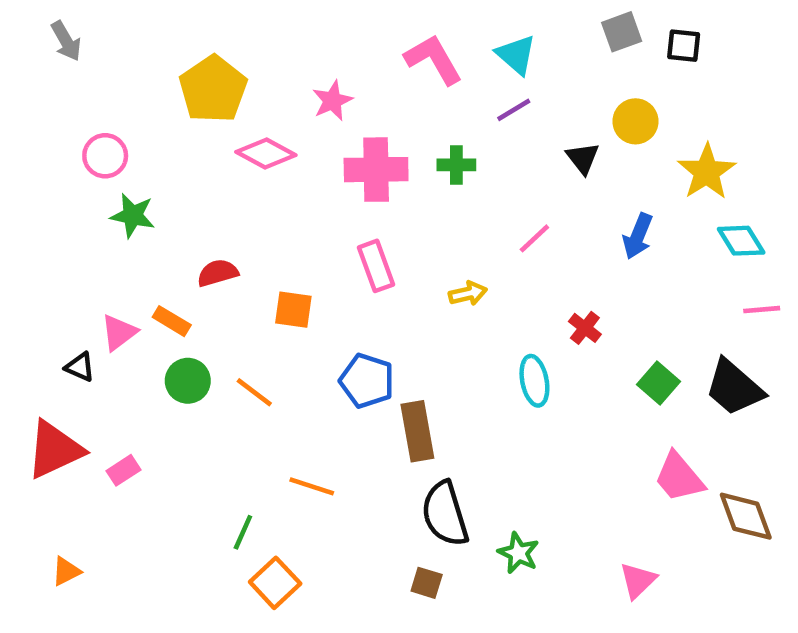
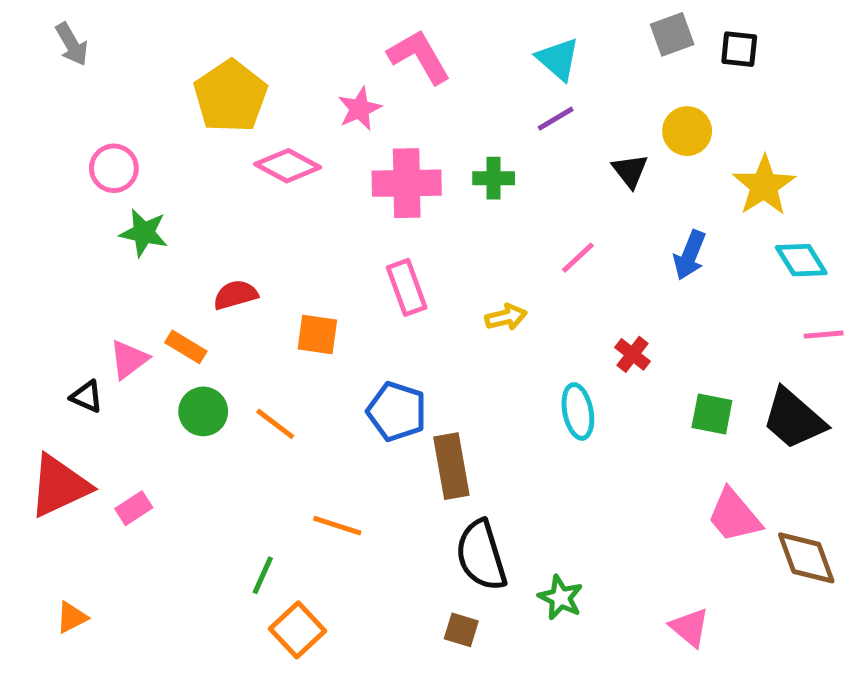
pink L-shape: (433, 59) -> (419, 57), moved
green square: (658, 383) -> (712, 414), turned -30
pink triangle: (638, 580) -> (690, 627), turned -36

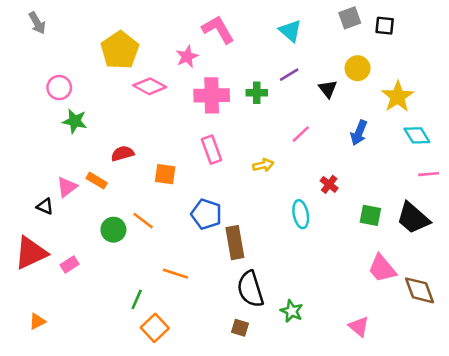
purple line: (556, 119) -> (289, 75), moved
green circle: (203, 411) -> (113, 230), moved

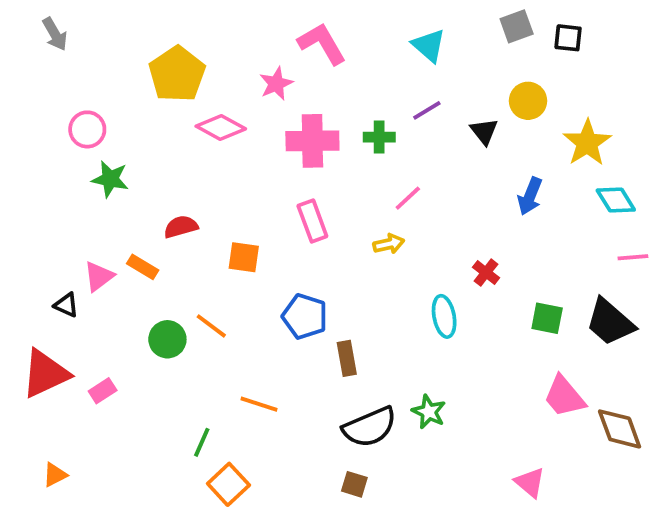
pink line: (301, 134) -> (408, 198), moved
brown rectangle: (235, 243) -> (347, 358), size x0.7
black semicircle: (250, 289) -> (370, 427), turned -96
green star: (292, 311) -> (429, 412), moved

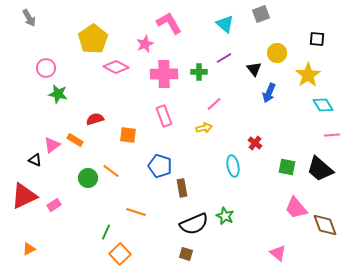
gray square: (517, 26) -> (261, 14), moved
black square: (568, 38) -> (317, 39), moved
blue arrow: (530, 196) -> (269, 93), moved

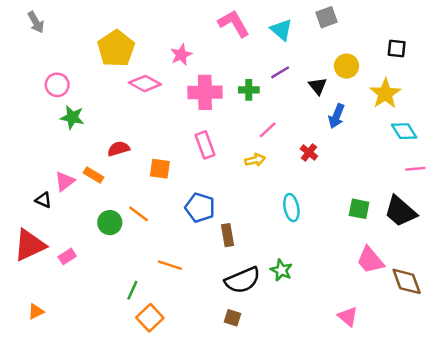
pink L-shape: (169, 23) -> (234, 23), moved
red cross: (255, 143) -> (309, 152), moved

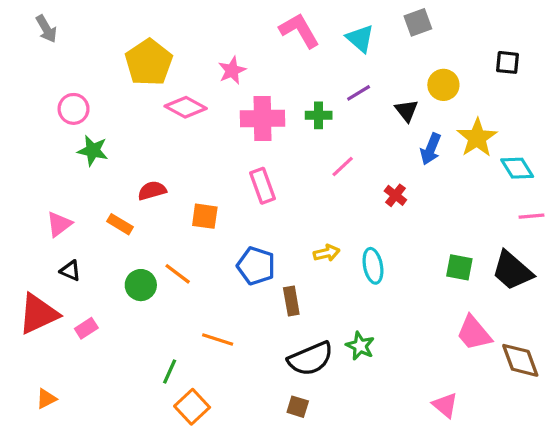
yellow star: (385, 94) -> (477, 138), moved
yellow arrow: (255, 160) -> (327, 253), moved
pink triangle: (65, 181) -> (59, 224), moved
black triangle: (43, 200) -> (70, 271), moved

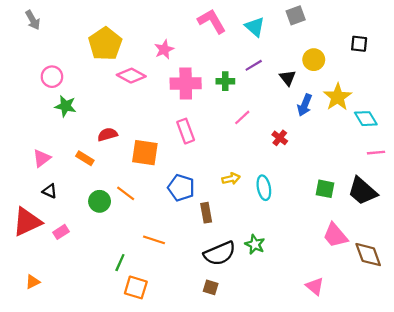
orange square: (205, 216) -> (145, 153), size x1.4
orange square: (192, 407) -> (136, 287), turned -30

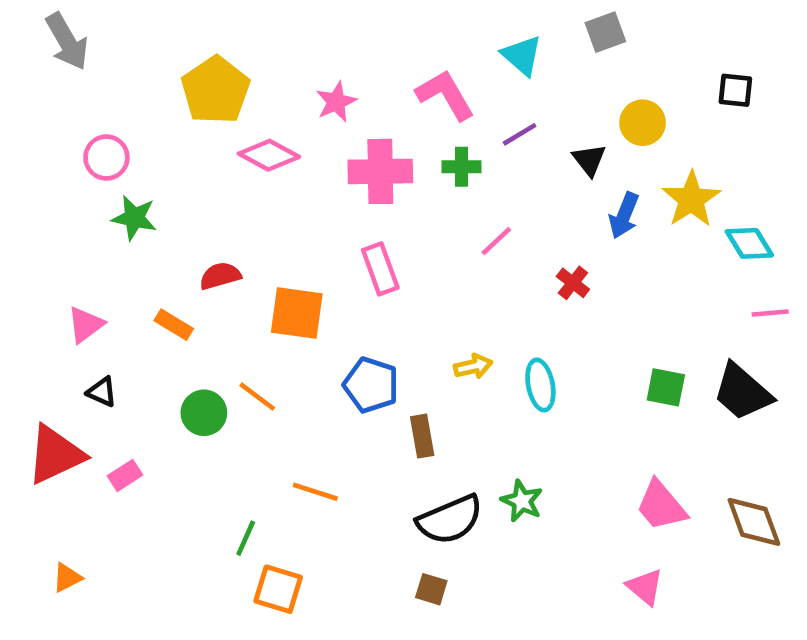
gray arrow: (33, 20) -> (67, 41), size x1.4
pink L-shape: (212, 21) -> (445, 95), moved
pink trapezoid: (335, 235) -> (661, 506), moved

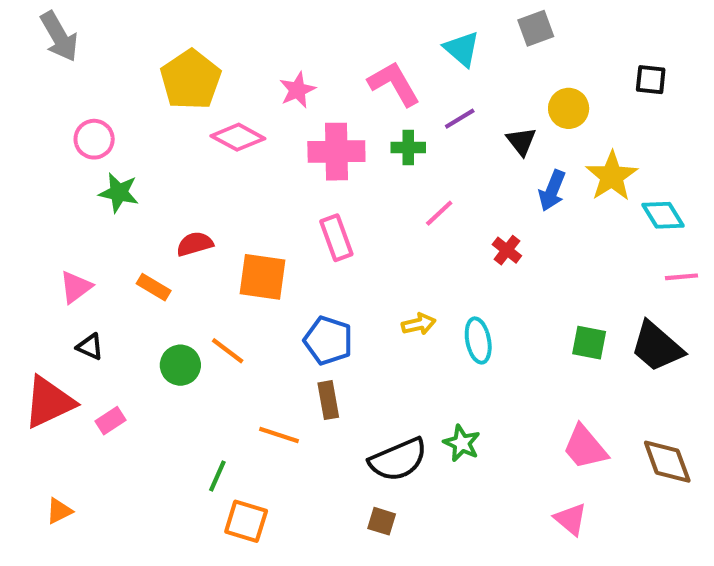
brown rectangle: (422, 436) -> (328, 400), moved

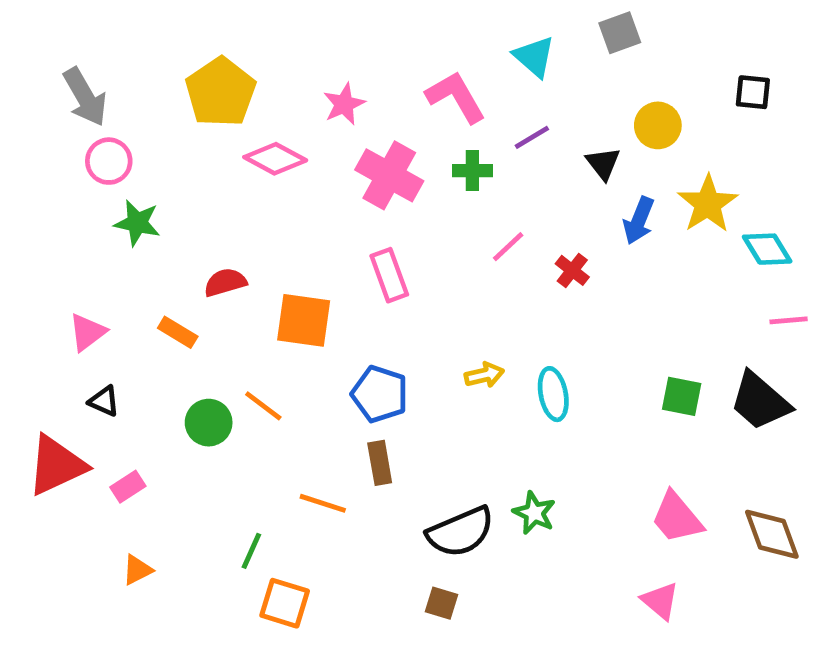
gray arrow: (59, 37) -> (85, 97), moved
pink cross: (336, 152) -> (389, 175), turned 30
red cross: (507, 250) -> (572, 270), moved
orange triangle: (59, 511) -> (137, 570), moved

